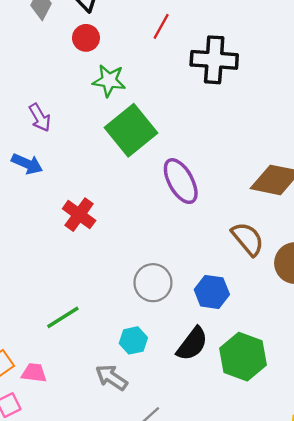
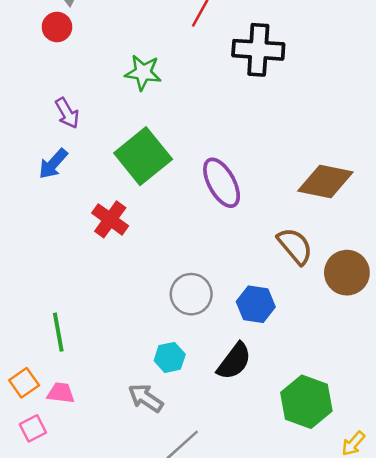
red circle: (86, 38) -> (57, 27), moved
green square: (131, 130) -> (143, 156), moved
blue arrow: (27, 164) -> (53, 164), turned 108
green line: (63, 317) -> (58, 332), moved, turned -68
green hexagon: (243, 357) -> (306, 402), moved

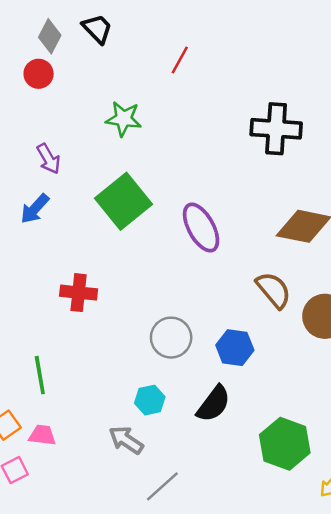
black cross: (258, 50) -> (276, 129), moved
red cross: (110, 219) -> (79, 293), moved, turned -30

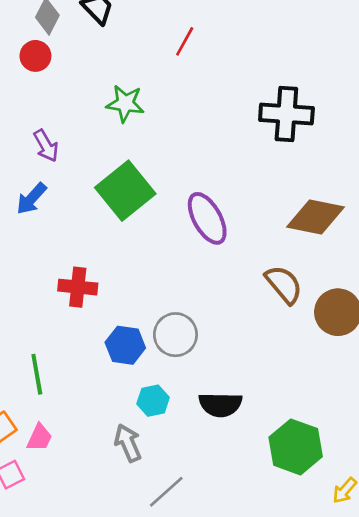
blue hexagon: (235, 348) -> (125, 345), moved
black semicircle: (214, 404) -> (220, 405), turned 54
pink trapezoid: (42, 435) -> (39, 438), turned 108
gray arrow: (126, 440) -> (128, 443), turned 33

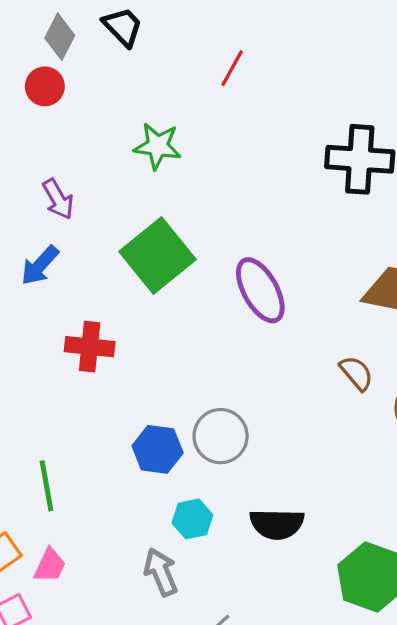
brown semicircle: (284, 284) -> (356, 373), size x0.7
red cross: (78, 287) -> (90, 347), moved

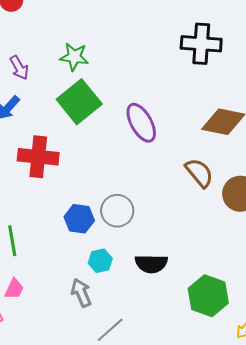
green star: (158, 146) -> (74, 57), moved
red cross: (90, 347) -> (38, 157), size x1.4
brown semicircle: (356, 373) -> (199, 173), size x1.4

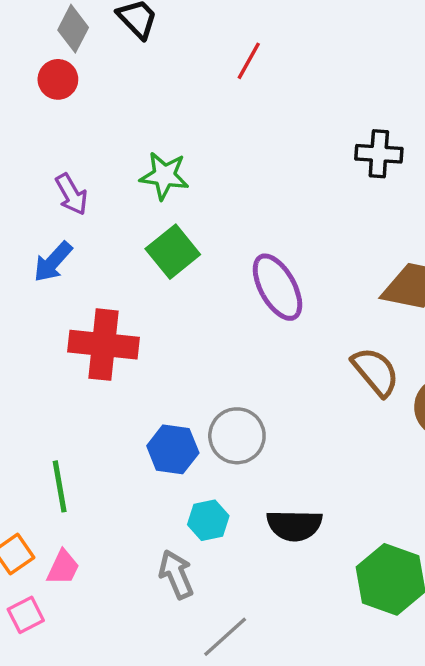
black cross: (201, 44) -> (379, 154), size x0.7
green square: (79, 102) -> (173, 252), size x0.7

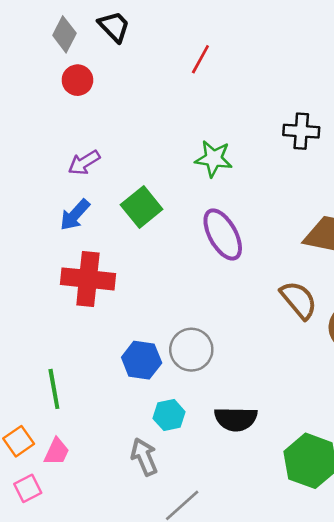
red circle: (58, 79) -> (77, 80), moved
green star: (164, 176) -> (214, 159), moved
purple arrow: (71, 194) -> (84, 163), moved, turned 88
blue arrow: (53, 262) -> (75, 215), moved

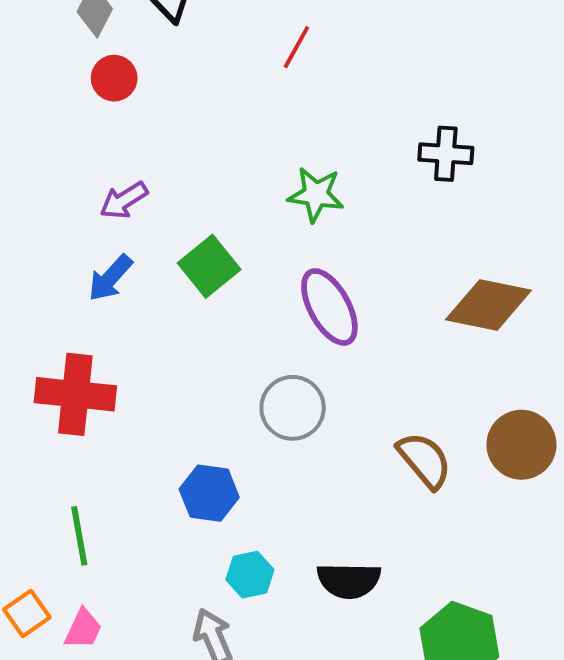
red cross: (88, 279) -> (75, 394), moved
brown semicircle: (299, 300) -> (424, 460), moved
gray circle: (191, 350) -> (293, 408), moved

